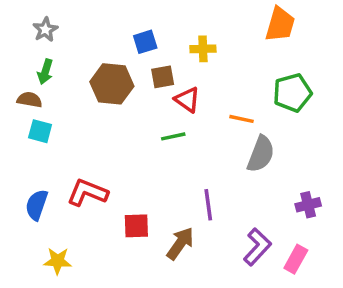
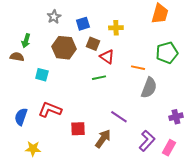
gray star: (45, 30) -> (54, 17), moved
brown square: (163, 77) -> (93, 44), turned 32
cyan square: (40, 131) -> (42, 75), moved
purple line: (208, 205) -> (119, 117), turned -48

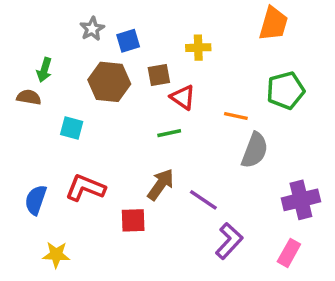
blue square: (83, 24) -> (128, 41), moved
brown square: (93, 44) -> (159, 75), turned -32
purple cross: (176, 117) -> (301, 200), size x1.5
brown arrow: (103, 139) -> (161, 184), moved
purple L-shape: (147, 141) -> (229, 241), moved

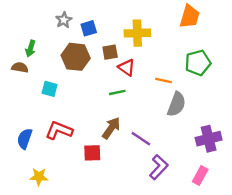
yellow cross: (198, 48) -> (137, 33), size x1.5

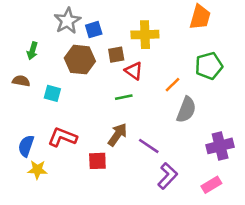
gray star: (64, 20) -> (67, 21), size x1.5
brown semicircle: (20, 67) -> (21, 81), moved
orange line: (163, 81) -> (173, 85), turned -56
pink rectangle: (200, 175) -> (211, 185), turned 30
yellow star: (39, 177) -> (37, 170), moved

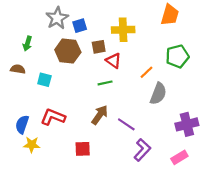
red square: (97, 161) -> (83, 149), moved

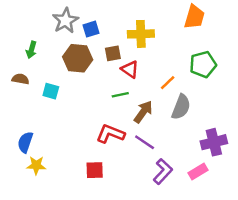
brown arrow: (100, 115) -> (143, 112), moved
red L-shape: (53, 117) -> (110, 134), moved
pink rectangle: (179, 157) -> (198, 171), moved

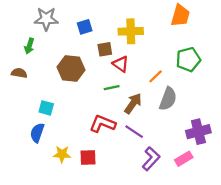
gray star: (65, 21) -> (46, 19), moved, turned 30
brown hexagon: (78, 58) -> (71, 69), moved
cyan square: (51, 91) -> (46, 108), moved
blue semicircle: (25, 142) -> (37, 133), moved
yellow star: (36, 165) -> (62, 154), moved

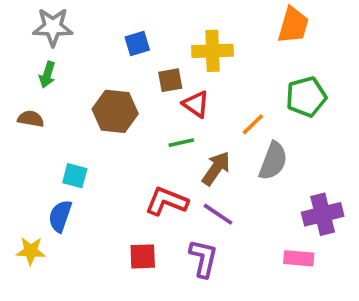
gray star: (46, 19) -> (53, 27), moved
yellow star: (62, 154) -> (31, 251), moved
purple L-shape: (151, 159) -> (203, 258), moved, turned -30
pink rectangle: (184, 159) -> (299, 258), turned 36

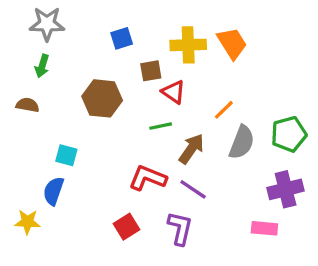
orange trapezoid: (293, 25) -> (232, 43), moved, turned -48
green pentagon: (306, 97) -> (289, 134), moved
red square: (143, 256) -> (126, 227), turned -30

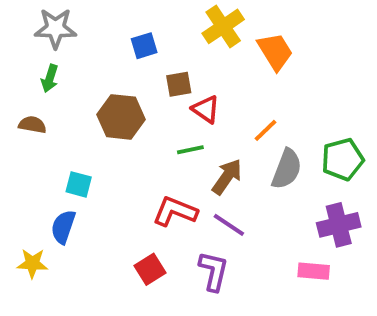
yellow cross: (188, 45) -> (223, 26), moved, turned -32

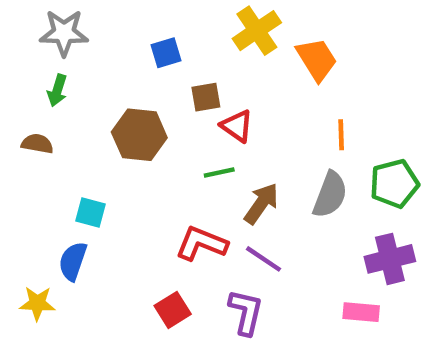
orange line: (266, 130) -> (341, 135), moved, turned -48

